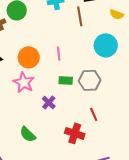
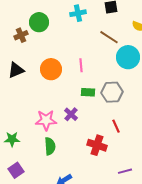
brown line: (80, 16) -> (109, 37), moved, turned -48
pink star: (24, 82) -> (46, 120), moved, turned -30
green semicircle: (28, 134) -> (50, 146), turned -138

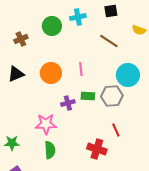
green circle: (39, 22) -> (52, 26), moved
cyan circle: (128, 57) -> (128, 75), moved
purple cross: (71, 114) -> (68, 103), moved, turned 32

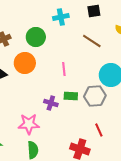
green circle: (52, 26) -> (36, 37), moved
orange circle: (51, 73) -> (25, 63), moved
purple cross: (68, 103) -> (51, 103), turned 32

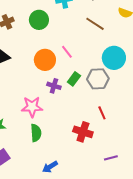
orange circle: (25, 63) -> (45, 60), moved
pink line: (64, 69) -> (67, 52), turned -32
green rectangle: (71, 96) -> (74, 79), turned -56

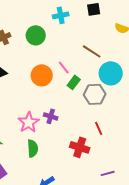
brown line: (95, 24) -> (92, 51), moved
green rectangle: (74, 79) -> (74, 82), moved
purple cross: (54, 86) -> (51, 116), moved
pink star: (32, 107) -> (29, 122), turned -30

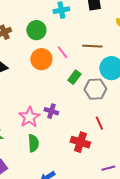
brown line: (92, 51) -> (92, 46), turned -30
pink line: (64, 67) -> (62, 52), moved
orange circle: (42, 75) -> (41, 59), moved

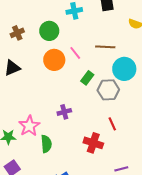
purple cross: (51, 111) -> (64, 112), turned -32
pink star: (29, 117) -> (29, 126), moved

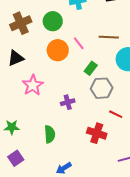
brown cross: (17, 33) -> (21, 23), size x1.5
gray hexagon: (108, 90) -> (102, 88), moved
red line: (112, 124) -> (116, 114), turned -40
pink star: (29, 126) -> (33, 85), moved

